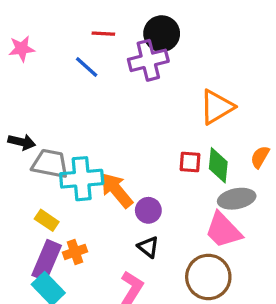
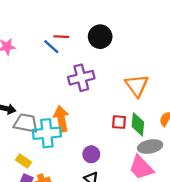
purple cross: (148, 60) -> (81, 78), moved
blue line: (87, 67) -> (51, 47), moved
orange triangle: (217, 107) -> (137, 85), turned -35
orange arrow: (117, 190) -> (61, 119), moved, turned 30

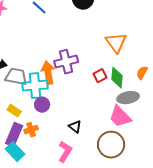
purple cross: (81, 78) -> (66, 62), moved
red square: (119, 122) -> (100, 76), turned -32
purple circle: (91, 154) -> (42, 105), moved

